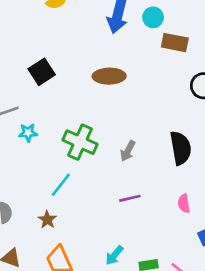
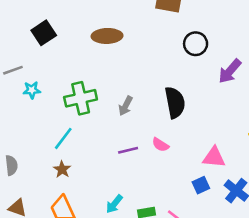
green cross: (80, 142) -> (81, 98), turned -36
pink semicircle: (184, 203) -> (160, 145), moved, turned -48
brown star: (47, 220) -> (62, 169), moved

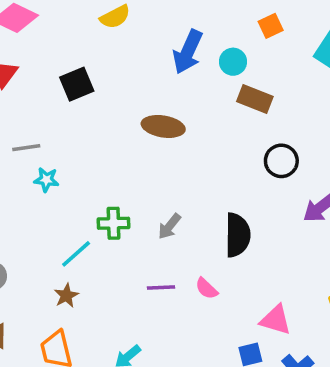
black square: (44, 33) -> (77, 84), moved
green cross: (81, 98) -> (114, 223), moved, size x0.7

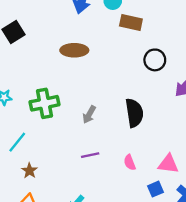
green cross: (114, 223) -> (44, 103), moved, size x1.4
cyan line: (76, 254) -> (17, 142), moved
pink semicircle: (206, 289) -> (130, 162), moved, turned 35

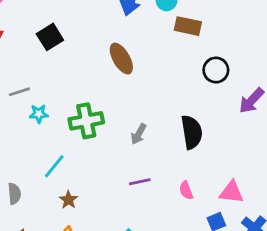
brown ellipse: (74, 50) -> (121, 59), turned 60

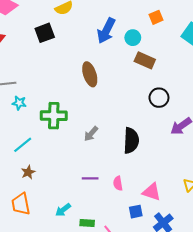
black square: (50, 37) -> (45, 33), moved
purple line: (140, 182) -> (90, 178), moved

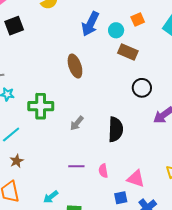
orange square: (156, 17) -> (138, 19), moved
black square: (45, 33) -> (14, 26), moved

